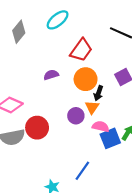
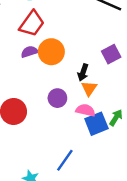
red trapezoid: (81, 50) -> (32, 24), moved
orange circle: (86, 79) -> (51, 52), moved
orange triangle: (92, 107) -> (89, 88), moved

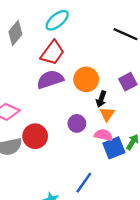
purple semicircle: (29, 52) -> (50, 79), size x1.6
orange circle: (51, 52) -> (86, 79), moved

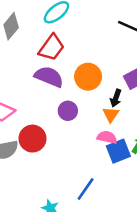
purple semicircle: (50, 79) -> (49, 77), turned 40
black arrow: (101, 99) -> (116, 98), moved
purple circle: (77, 123) -> (68, 111), moved

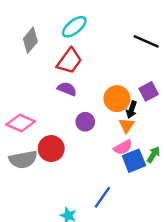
purple semicircle: (49, 77) -> (67, 89), size x0.7
orange circle: (88, 77) -> (117, 99), moved
pink semicircle: (107, 137) -> (123, 147), turned 138

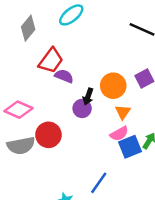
red trapezoid: (69, 61) -> (51, 61), moved
black arrow: (132, 110) -> (88, 96), moved

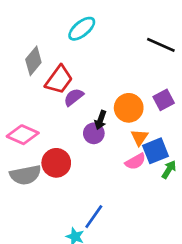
gray diamond: (28, 28) -> (33, 61), moved
purple semicircle: (64, 76) -> (74, 97), turned -60
blue square: (130, 147) -> (156, 151), moved
blue line: (99, 183) -> (94, 217), moved

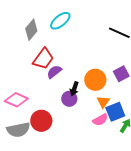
gray diamond: (33, 61) -> (31, 30), moved

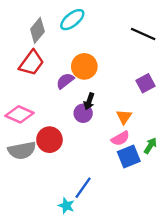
red trapezoid: (43, 59) -> (31, 63), moved
orange circle: (95, 80) -> (84, 66), moved
blue square: (115, 112) -> (129, 156), moved

